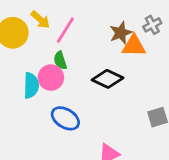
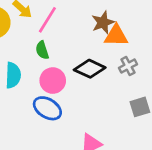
gray cross: (152, 25) -> (128, 66), moved
pink circle: (51, 78) -> (53, 81), moved

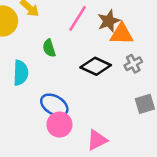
pink line: (47, 20) -> (78, 18), moved
pink circle: (53, 81) -> (59, 125), moved

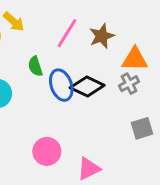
orange triangle: (122, 34) -> (135, 59), moved
blue ellipse: (54, 105) -> (61, 85), moved, turned 40

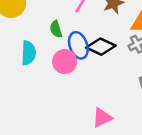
pink circle: (47, 151) -> (65, 62), moved

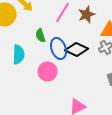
pink circle: (65, 62) -> (48, 72), moved

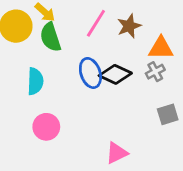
green semicircle: (40, 36) -> (50, 37), moved, size x1.5
pink circle: (48, 72) -> (46, 127), moved

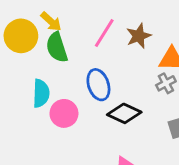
black diamond: (115, 74) -> (124, 113), moved
pink circle: (46, 127) -> (64, 113), moved

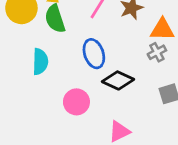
pink circle: (64, 113) -> (76, 102), moved

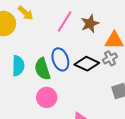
green semicircle: (55, 19) -> (42, 69), moved
black diamond: (118, 80) -> (87, 64), moved

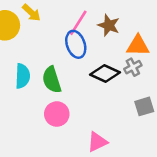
brown star: (90, 24) -> (109, 25), turned -30
blue ellipse: (60, 59) -> (76, 44), moved

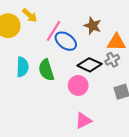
pink line: (78, 23) -> (53, 31), moved
blue ellipse: (76, 44) -> (66, 41), turned -35
pink circle: (57, 114) -> (78, 85), moved

